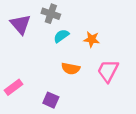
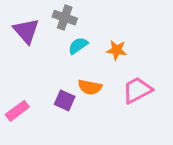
pink trapezoid: (108, 71) -> (137, 90), turned 35
purple square: (51, 100) -> (65, 100), moved

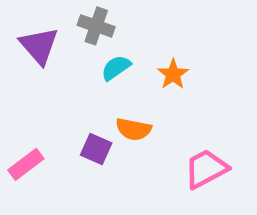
orange star: (117, 50) -> (173, 74), turned 30
pink trapezoid: (137, 90) -> (206, 169), moved

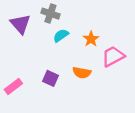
orange semicircle: (133, 129) -> (82, 73), moved
pink trapezoid: (206, 169) -> (113, 56), moved

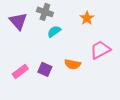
orange star: (91, 39) -> (87, 18), moved
pink rectangle: (13, 86) -> (20, 71), moved

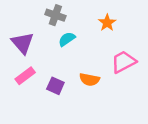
purple triangle: (18, 21) -> (23, 43), moved
pink rectangle: (20, 71) -> (25, 76), moved

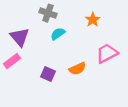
pink rectangle: (25, 76) -> (12, 61), moved
orange semicircle: (89, 80) -> (77, 69), turned -35

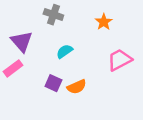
cyan semicircle: (58, 34) -> (64, 51), moved
orange semicircle: (77, 69) -> (77, 87), moved

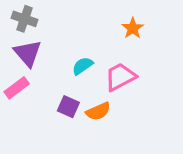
gray cross: (53, 15) -> (25, 19), moved
pink trapezoid: (120, 60) -> (120, 77), moved

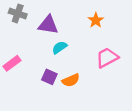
purple triangle: (28, 53) -> (48, 25), moved, turned -40
pink trapezoid: (120, 77) -> (107, 58), moved

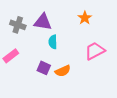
gray cross: (18, 14) -> (18, 25), moved
cyan semicircle: (60, 47) -> (53, 42), turned -56

